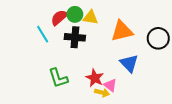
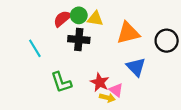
cyan line: (43, 34) -> (35, 48), moved

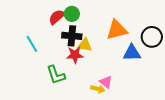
yellow triangle: (95, 19) -> (85, 45), moved
blue triangle: (136, 67) -> (132, 53), moved, turned -48
red star: (100, 82) -> (75, 55), moved, turned -30

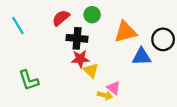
green circle: (72, 14) -> (92, 15), moved
cyan line: (32, 44) -> (18, 25), moved
yellow triangle: (85, 45) -> (91, 71), moved, turned 35
green L-shape: (56, 75) -> (29, 80), moved

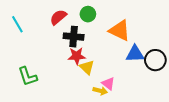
orange triangle: (125, 32) -> (120, 30), turned 40
black circle: (163, 39) -> (155, 60), moved

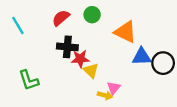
black cross: (74, 37) -> (67, 47), moved
pink triangle: (108, 84) -> (114, 88), turned 32

